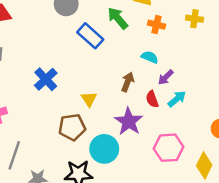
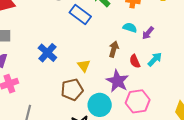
purple arrow: (166, 77) -> (148, 33), moved
pink hexagon: (169, 148) -> (138, 101), moved

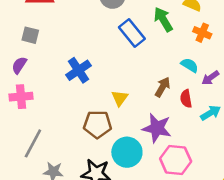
red semicircle: (135, 61) -> (186, 99), moved
purple star: (117, 81) -> (157, 128), turned -30

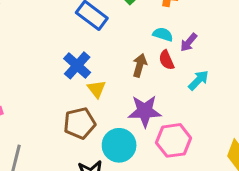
blue cross: (78, 70) -> (77, 65), moved
red semicircle: (186, 99) -> (166, 60), moved

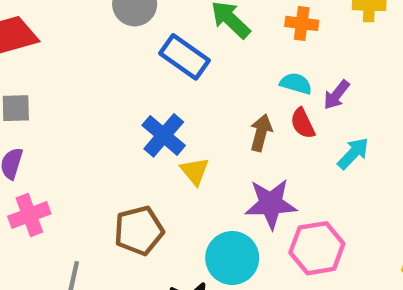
brown pentagon: (80, 123) -> (139, 231), moved

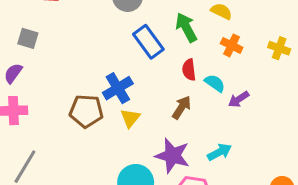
red semicircle: (303, 123) -> (189, 70), moved
cyan arrow: (353, 153) -> (219, 152), moved
brown pentagon: (139, 231) -> (86, 111), moved

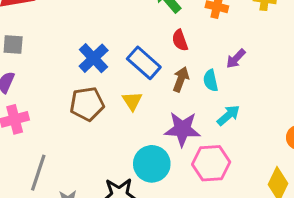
blue rectangle: (148, 42) -> (144, 63), moved
cyan semicircle: (215, 83) -> (211, 80), moved, turned -125
blue cross: (118, 88) -> (94, 58), moved

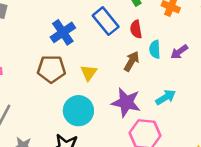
blue rectangle: (144, 63) -> (106, 21), moved
cyan semicircle: (211, 80) -> (155, 49), moved
cyan circle: (152, 164) -> (78, 111), moved

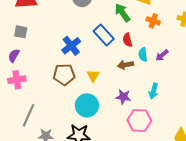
brown arrow: (131, 61) -> (126, 65), turned -126
cyan arrow: (166, 97) -> (154, 91), turned 140
purple star: (126, 102) -> (123, 97), size x0.7

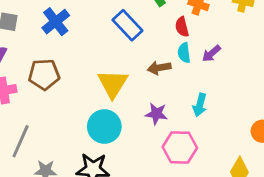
red semicircle: (127, 40) -> (182, 27), moved
blue cross: (71, 46) -> (56, 22), moved
brown pentagon: (64, 75) -> (44, 74), moved
yellow triangle: (93, 76) -> (113, 84), size x1.6

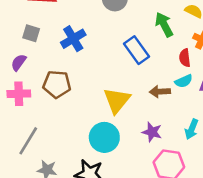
cyan semicircle: (184, 53) -> (184, 81), turned -114

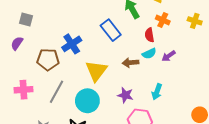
blue cross: (73, 39) -> (72, 44), moved
pink cross: (19, 94) -> (24, 90), moved
gray line: (28, 141) -> (56, 92), moved

